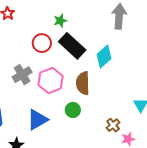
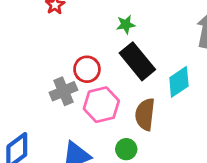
red circle: (42, 43) -> (87, 69), moved

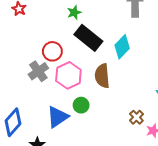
green circle: (126, 149) -> (81, 105), moved

